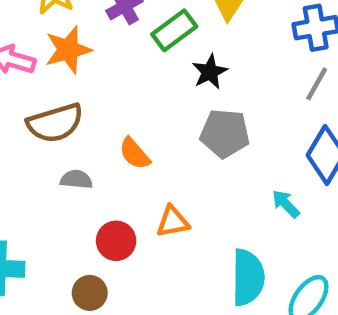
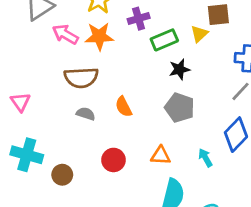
orange triangle: (173, 222) -> (161, 156), moved
red circle: (116, 241) -> (113, 160), moved
brown circle: (90, 293) -> (62, 175), moved

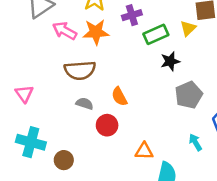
gray pentagon: (180, 108) -> (189, 95), moved, turned 30
orange triangle: (161, 156) -> (144, 151), moved
red circle: (113, 160) -> (107, 125), moved

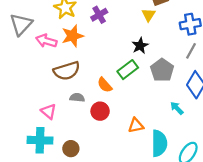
green rectangle: (156, 34) -> (128, 70), moved
pink triangle: (24, 94) -> (49, 111), moved

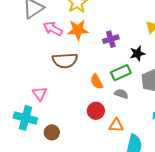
purple cross: (99, 15) -> (111, 39), moved
gray semicircle: (77, 98) -> (121, 94), moved
red circle: (100, 111) -> (96, 111), moved

